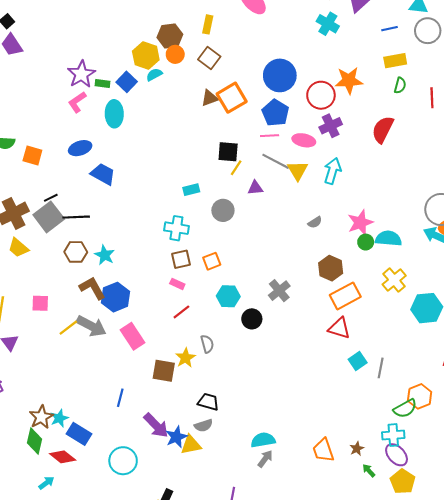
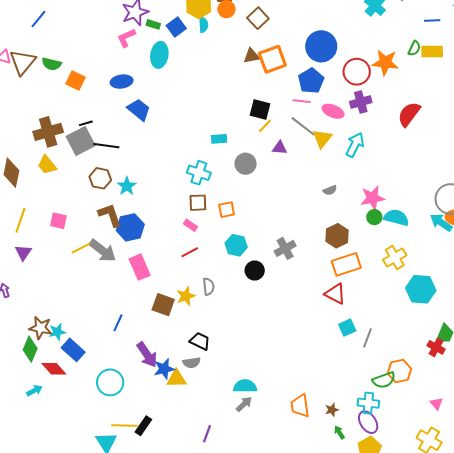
cyan semicircle: (154, 75) -> (203, 25), turned 105
green semicircle: (400, 85) -> (414, 48), moved
brown star: (41, 417) -> (40, 328), turned 30

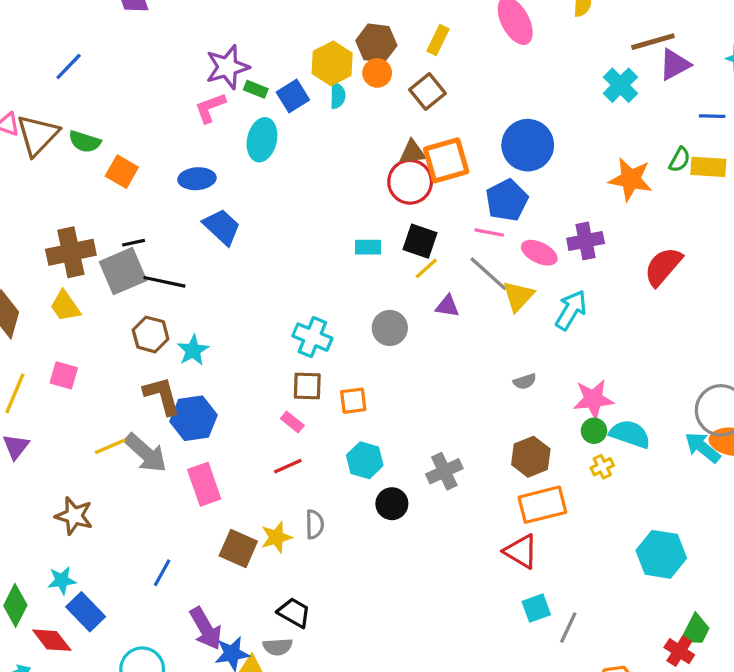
red circle: (357, 72) -> (410, 182), moved
cyan rectangle: (219, 139) -> (368, 247), moved
pink square: (58, 221) -> (64, 375), moved
yellow cross: (395, 258) -> (602, 467), moved, size x0.6
brown star: (40, 328) -> (74, 516), moved

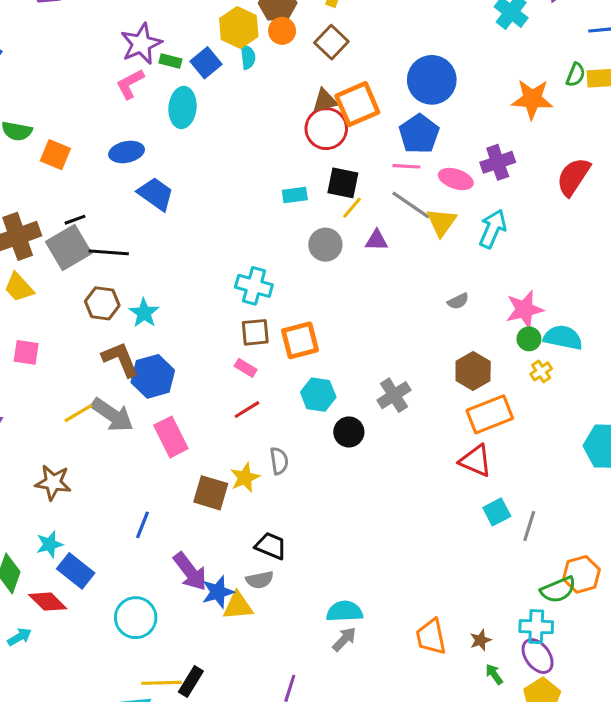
gray circle: (390, 328) -> (325, 245), moved
orange square: (353, 401) -> (300, 340), size x1.4

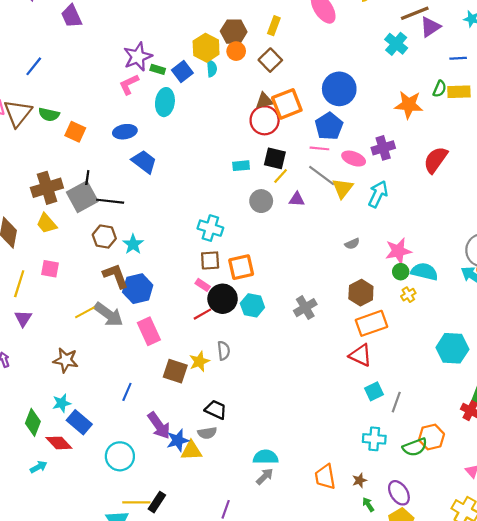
black line: (75, 220) -> (87, 178), turned -64
black circle: (349, 432) -> (223, 299), moved, size x1.4
cyan cross: (536, 627) -> (374, 439), moved

